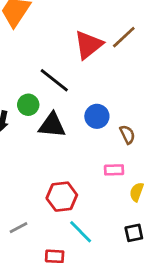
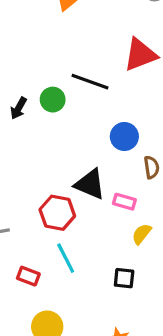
black line: (54, 80) -> (90, 82), turned -36
black triangle: (52, 125) -> (90, 184), moved

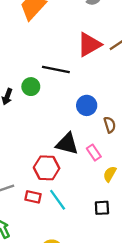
pink rectangle: (124, 202) -> (94, 153), turned 49
red rectangle: (28, 276) -> (33, 197), moved

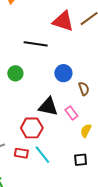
red triangle: (89, 45) -> (63, 21), turned 50
green circle: (31, 87) -> (15, 73), moved

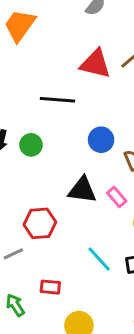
red hexagon: (32, 128) -> (40, 223), moved
red rectangle: (21, 153) -> (50, 287), moved
cyan line: (42, 155) -> (99, 259), moved

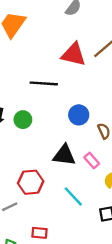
cyan line: (99, 259) -> (73, 196), moved

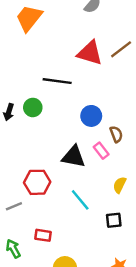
green circle: (23, 120) -> (33, 107), moved
pink rectangle: (92, 160) -> (101, 151), moved

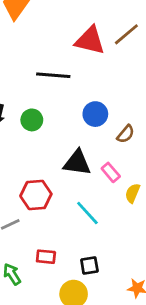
green circle: (33, 107) -> (32, 120), moved
brown semicircle: (116, 134) -> (126, 134), turned 63
pink rectangle: (101, 151) -> (111, 172), moved
black square: (114, 220) -> (89, 265), moved

